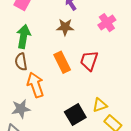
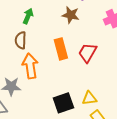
green arrow: (24, 37) -> (28, 16), size x0.7

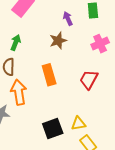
brown star: (71, 15) -> (58, 41), turned -30
red trapezoid: (88, 53) -> (89, 79), moved

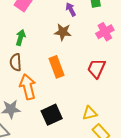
brown star: (58, 41) -> (63, 32), turned 30
black square: (53, 129) -> (52, 115), moved

